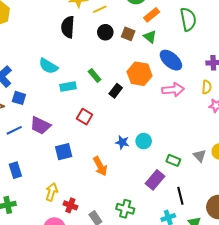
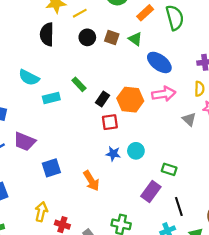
orange rectangle: (152, 15) -> (145, 13), moved
orange hexagon: (140, 74) -> (130, 100), moved
red square: (85, 117) -> (110, 122), moved, turned -35
gray triangle: (200, 156) -> (189, 119), moved

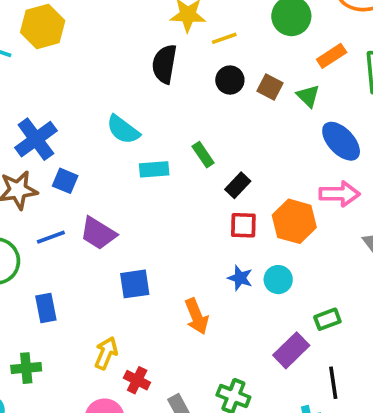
orange hexagon: (130, 100) -> (294, 221), moved
green rectangle: (169, 169) -> (327, 319), turned -48

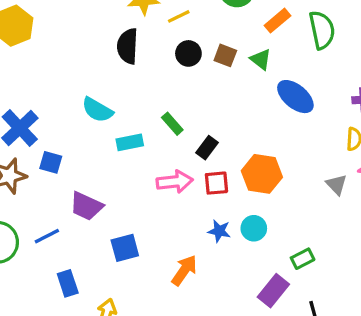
pink arrow: (340, 194) -> (175, 182), moved
blue line: (51, 237) -> (47, 236), moved
blue rectangle: (46, 308) -> (68, 283), moved
orange arrow: (197, 316) -> (184, 270), turned -116

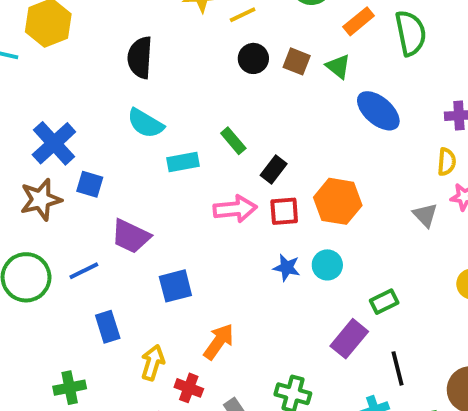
black semicircle: (128, 46) -> (140, 58), moved
orange arrow: (184, 270) -> (219, 342), moved

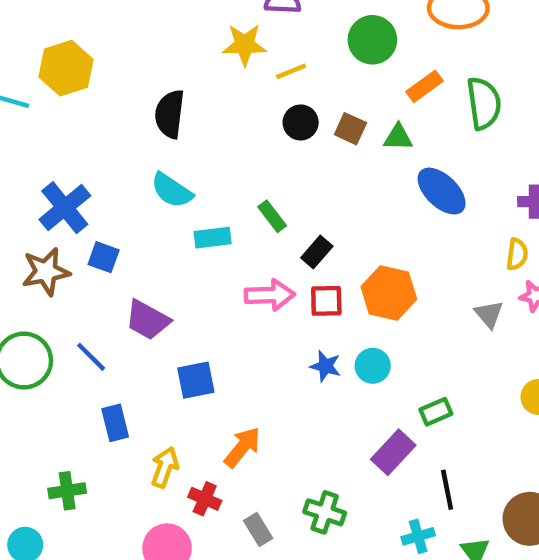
green triangle: (338, 67) -> (398, 137), turned -40
blue line: (84, 271) -> (91, 357), turned 68

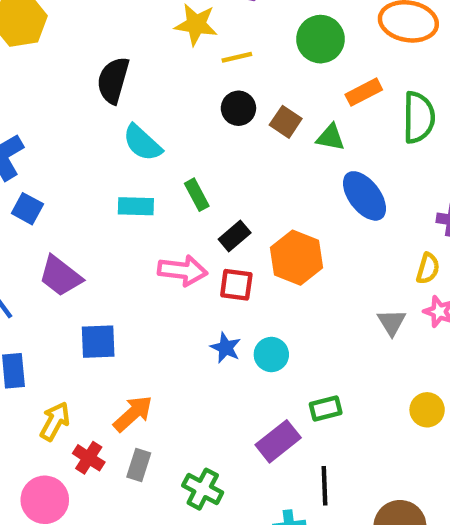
cyan semicircle: (172, 190) -> (142, 143), moved
orange hexagon: (389, 293) -> (296, 258), moved
gray rectangle: (258, 530) -> (139, 465), moved, turned 40

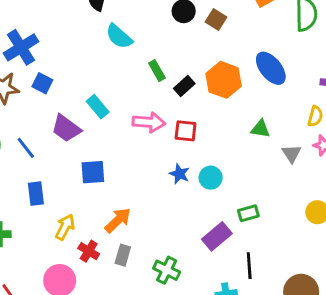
green triangle: (331, 137) -> (260, 129), moved
cyan rectangle: (136, 206) -> (98, 107), moved, turned 50
black rectangle: (235, 236) -> (184, 86), moved
orange hexagon: (296, 258) -> (224, 80), moved

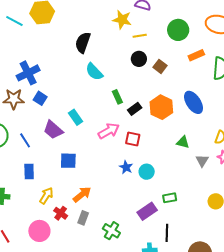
pink arrow: (149, 122) -> (109, 131), turned -40

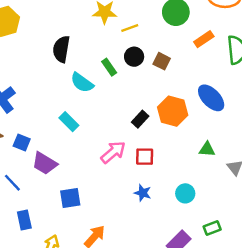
green rectangle: (117, 97) -> (109, 67), moved
blue square: (40, 98) -> (22, 142), moved
cyan rectangle: (75, 117) -> (69, 122), moved
cyan circle: (147, 172) -> (185, 193), moved
green rectangle: (170, 198) -> (212, 228), moved

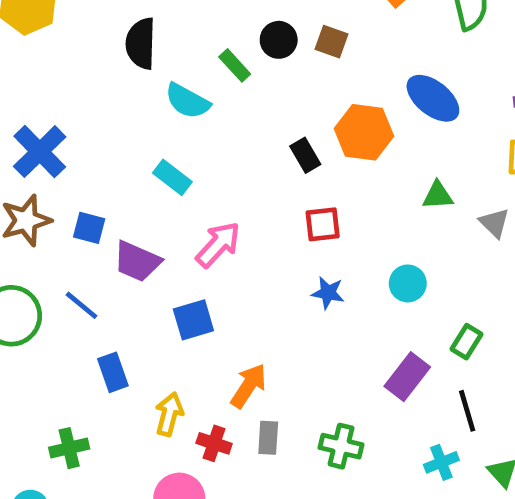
black rectangle: (140, 119) -> (305, 155), turned -66
pink arrow: (113, 152) -> (218, 245), moved
green rectangle: (212, 228) -> (467, 342), turned -30

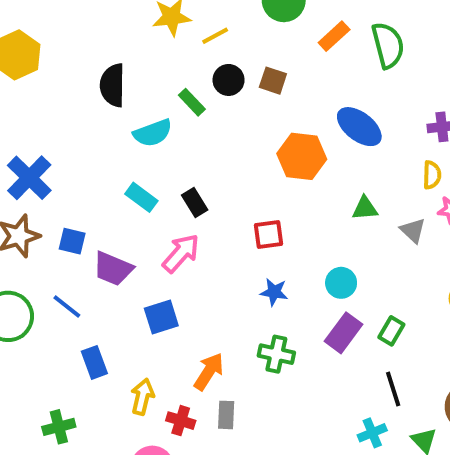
cyan semicircle: (187, 101) -> (153, 133), turned -48
black rectangle: (305, 155) -> (195, 203), moved
purple rectangle: (407, 377) -> (343, 333), moved
green cross: (341, 446) -> (276, 354), moved

